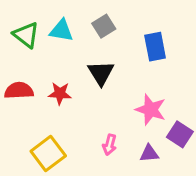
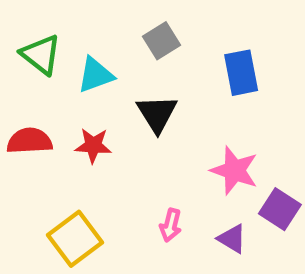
cyan triangle: (61, 31) -> (95, 75), moved, turned -30
purple triangle: (149, 153) -> (232, 239), turned 36

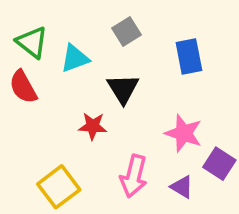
red semicircle: (30, 141) -> (23, 87), moved, turned -116
red star: (93, 145) -> (93, 126), moved
pink arrow: (171, 225) -> (134, 176), size x1.6

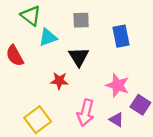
gray square: (127, 32) -> (81, 20), turned 30
green triangle: (32, 42) -> (31, 16), moved

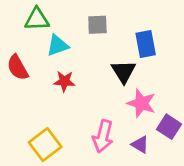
green triangle: (31, 16) -> (37, 19), turned -40
black triangle: (79, 57) -> (124, 72), moved
red star: (59, 81) -> (64, 81), moved

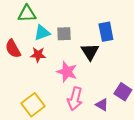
gray square: (97, 25) -> (64, 34), moved
red star: (64, 81) -> (38, 55), moved
pink star: (141, 103) -> (67, 72), moved

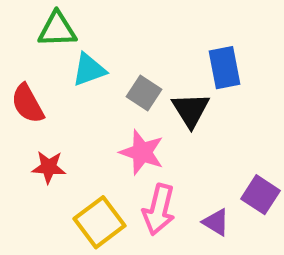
gray square: (64, 34) -> (144, 93), moved, turned 35
red star: (38, 55) -> (49, 167), moved
yellow square: (33, 105) -> (100, 222), moved

